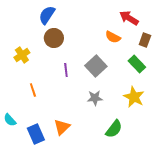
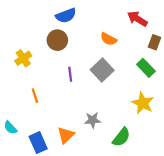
blue semicircle: (47, 15) -> (66, 16), moved, turned -144
orange semicircle: (113, 37) -> (109, 39), moved
gray star: (95, 98) -> (93, 120), moved

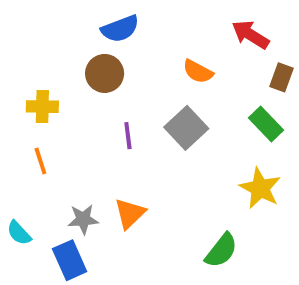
yellow cross: (23, 58) -> (42, 107), turned 35
orange line: (35, 96) -> (40, 161), moved
gray star: (93, 120) -> (83, 219), moved
orange triangle: (66, 135) -> (130, 213), moved

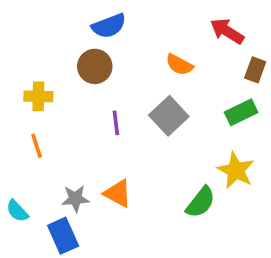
green rectangle: (266, 124) -> (241, 112), turned -72
orange triangle: (130, 213) -> (118, 193), turned -48
green semicircle: (221, 250) -> (201, 202), moved

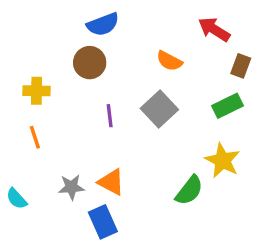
blue rectangle: (63, 236) -> (103, 222), moved

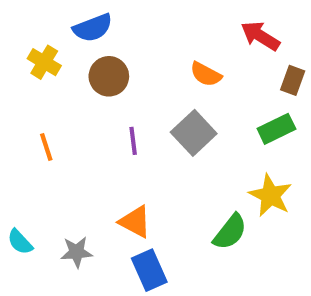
blue semicircle: (103, 24) -> (93, 28), moved
yellow cross: (37, 91) -> (44, 62), moved, turned 30
orange line: (35, 137) -> (46, 147), moved
gray star: (71, 187) -> (77, 252), moved
blue rectangle: (103, 222) -> (149, 270), moved

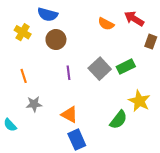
blue semicircle: (93, 28) -> (48, 14), turned 36
orange semicircle: (206, 74) -> (106, 24), moved
green rectangle: (276, 129) -> (126, 67), moved
gray star: (77, 252) -> (34, 104), moved

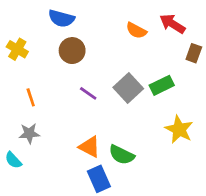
yellow cross: (23, 32) -> (17, 49), moved
purple line: (68, 73) -> (88, 93), turned -48
gray star: (34, 104) -> (29, 133), moved
green semicircle: (118, 120) -> (122, 155), moved, turned 78

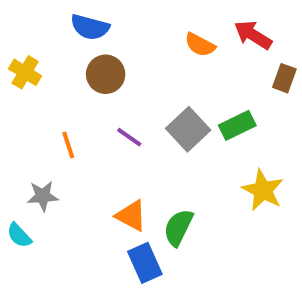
orange line: (31, 97) -> (68, 145), moved
green semicircle: (122, 155) -> (178, 228), turned 90

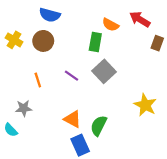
brown circle: (106, 74) -> (43, 41), moved
green rectangle: (237, 125) -> (95, 42), moved, turned -54

